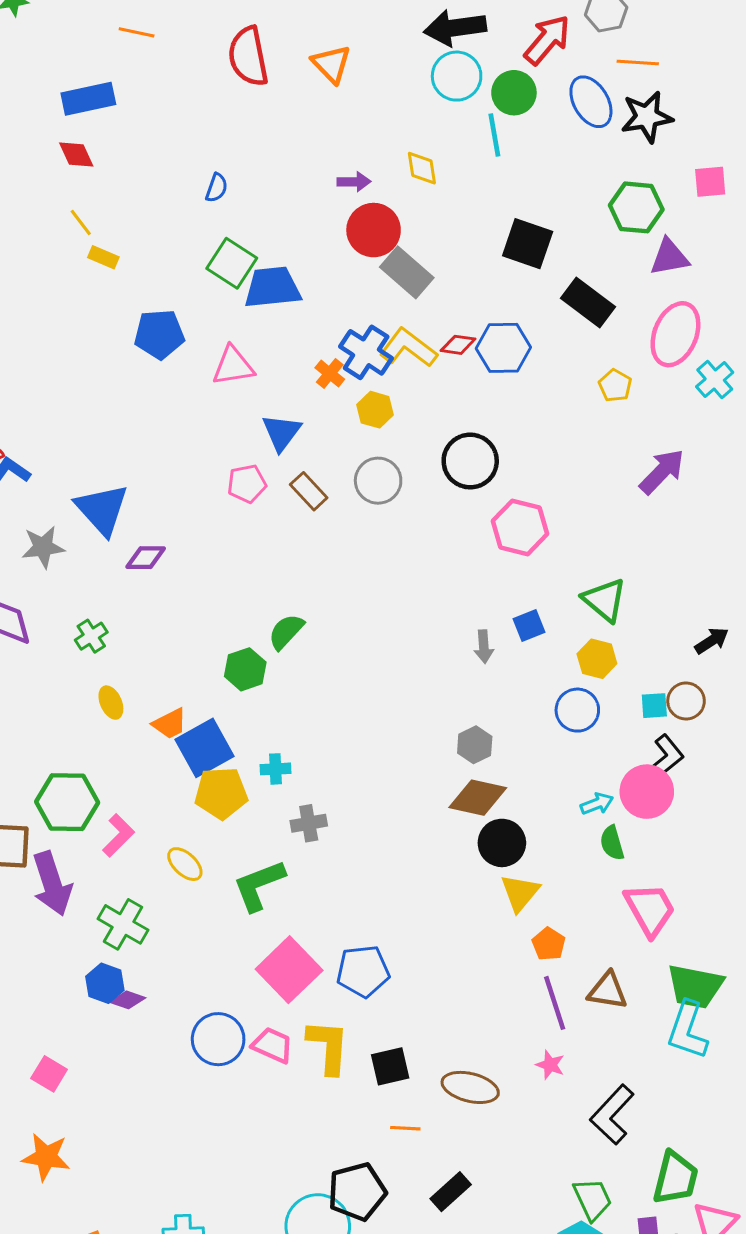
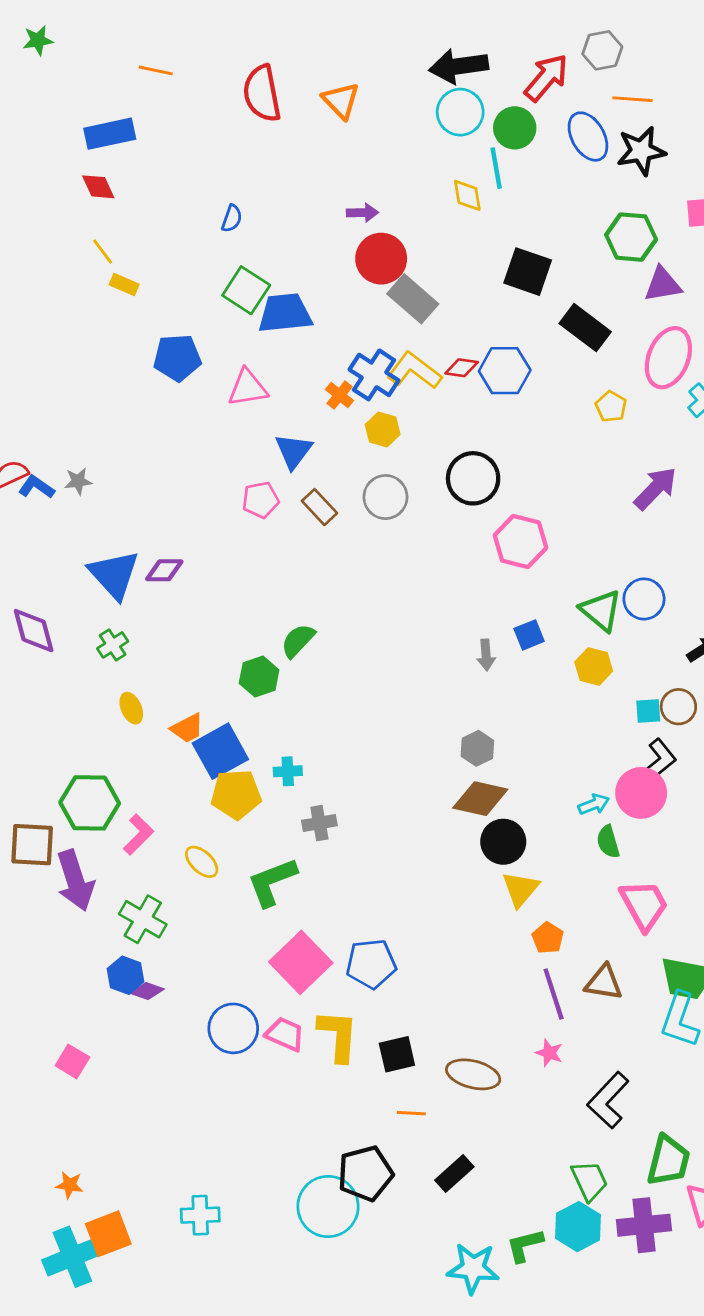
yellow diamond: (422, 168) -> (467, 195), moved
blue triangle: (102, 509) -> (114, 575), moved
gray star: (43, 547) -> (78, 481), moved, size x0.7
blue circle: (577, 710) -> (644, 599), moved
orange star: (46, 1157) -> (70, 1185), moved, size x0.6

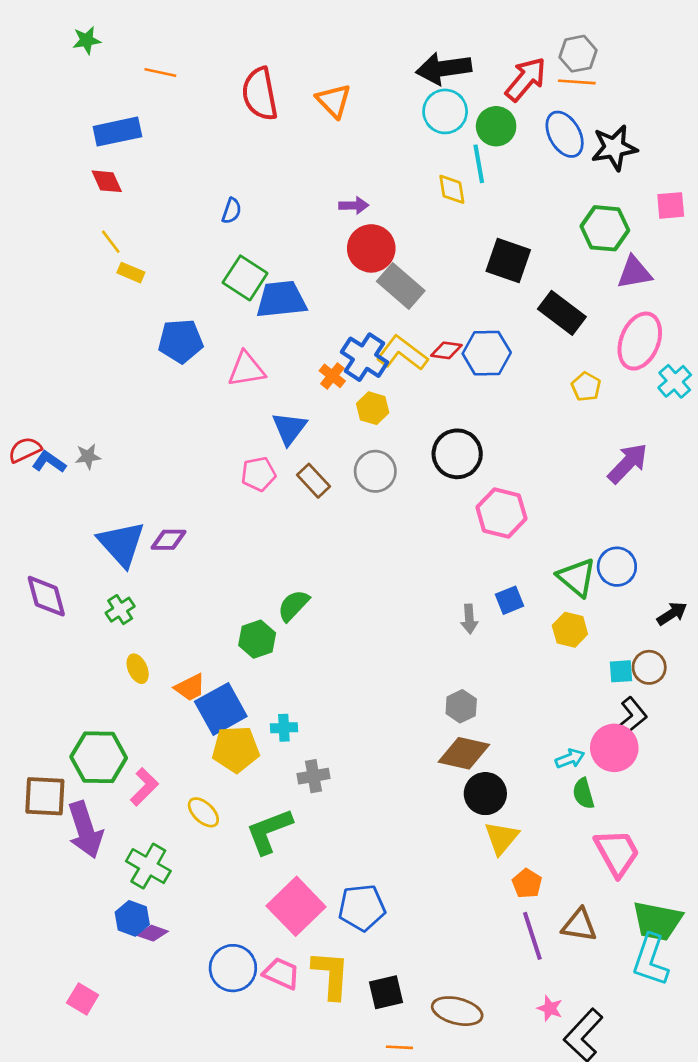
green star: (38, 40) -> (87, 40), moved
orange line: (633, 99) -> (577, 82), moved
pink star: (549, 1053) -> (550, 1008), moved

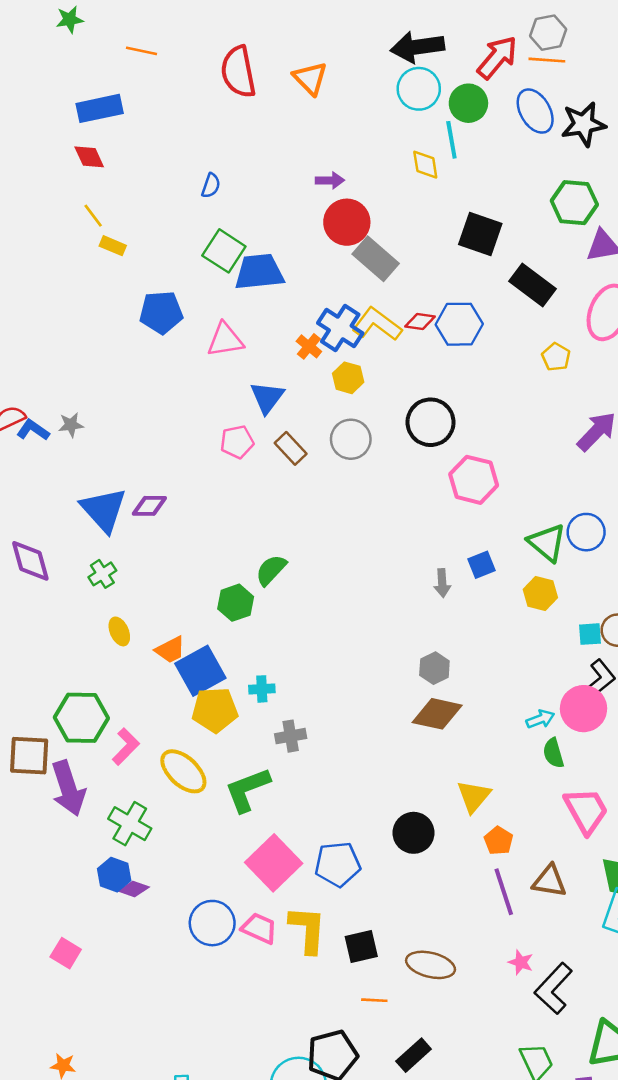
black circle: (485, 794) -> (414, 833), moved
yellow ellipse: (203, 812) -> (183, 771), size x1.5

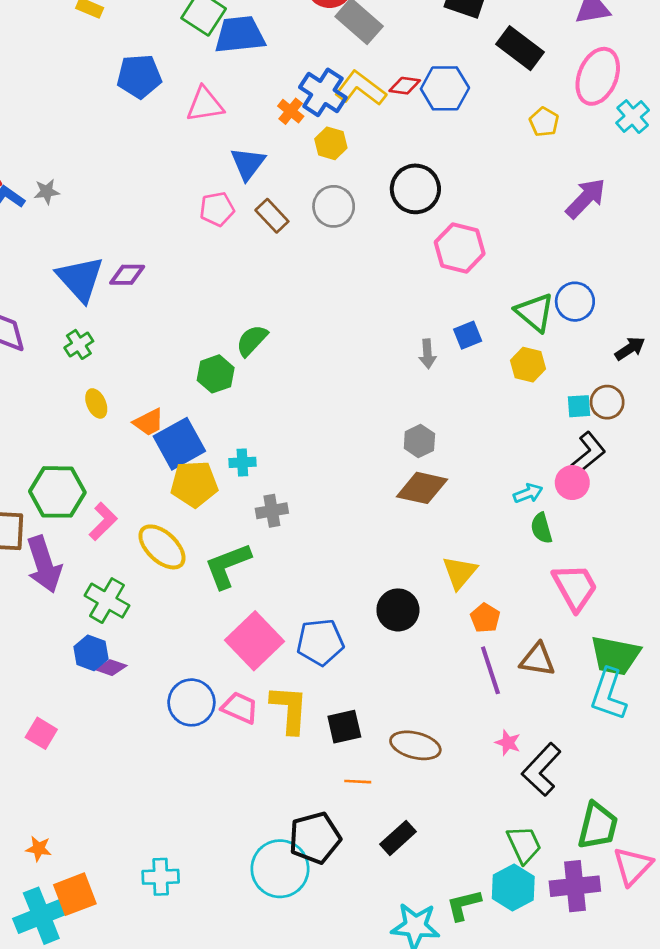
pink circle: (584, 709) -> (572, 483), size x0.7

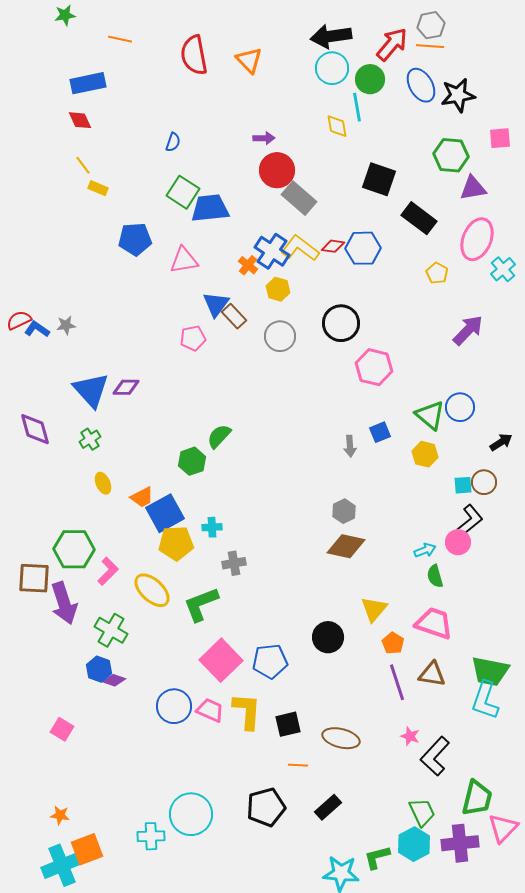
brown rectangle: (272, 216) -> (234, 316), moved
pink trapezoid: (575, 587) -> (434, 623), moved, turned -42
cyan circle: (280, 869) -> (191, 814), moved

